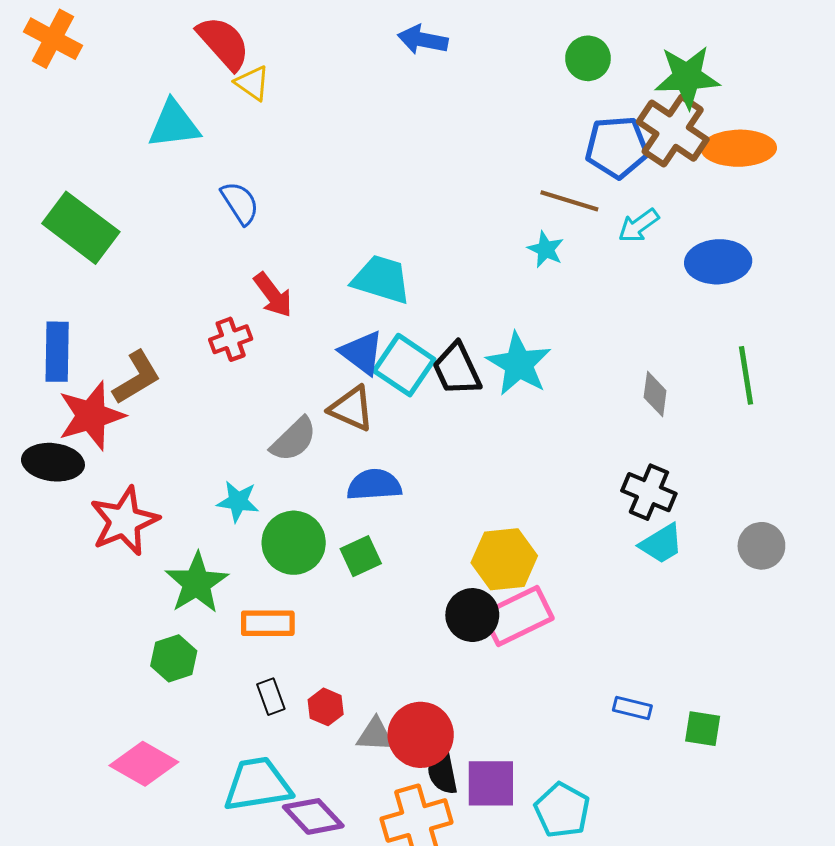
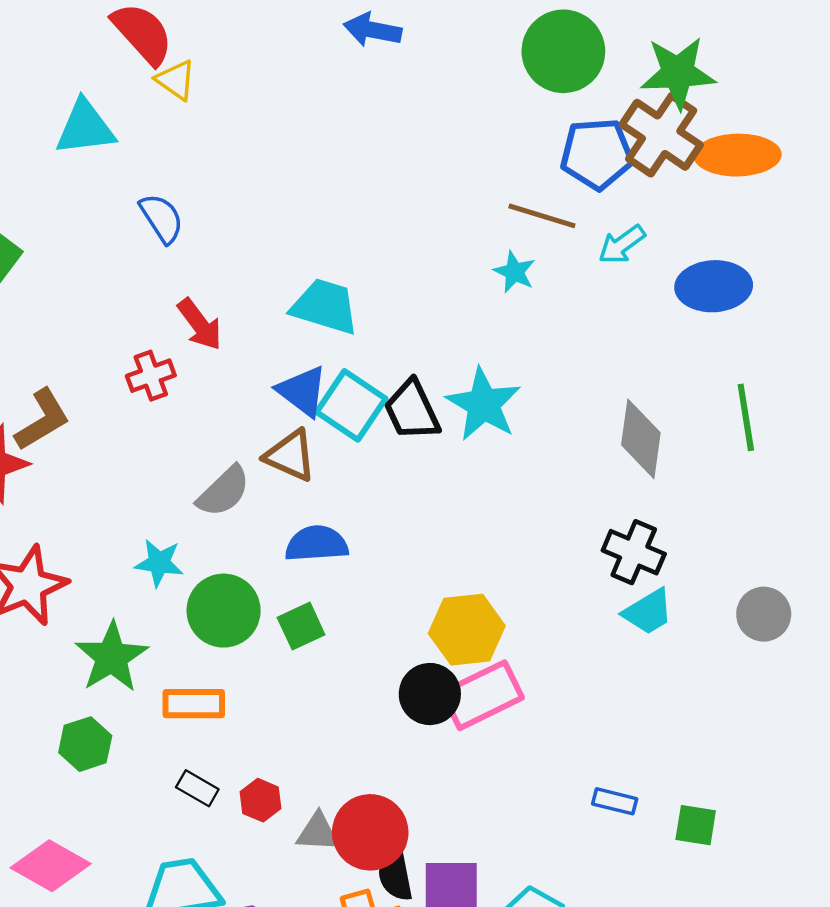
green circle: (588, 58) -> (563, 51), size x1.6
gray diamond: (655, 394) -> (641, 439), size x1.5
black rectangle: (271, 697) -> (197, 788), turned -40

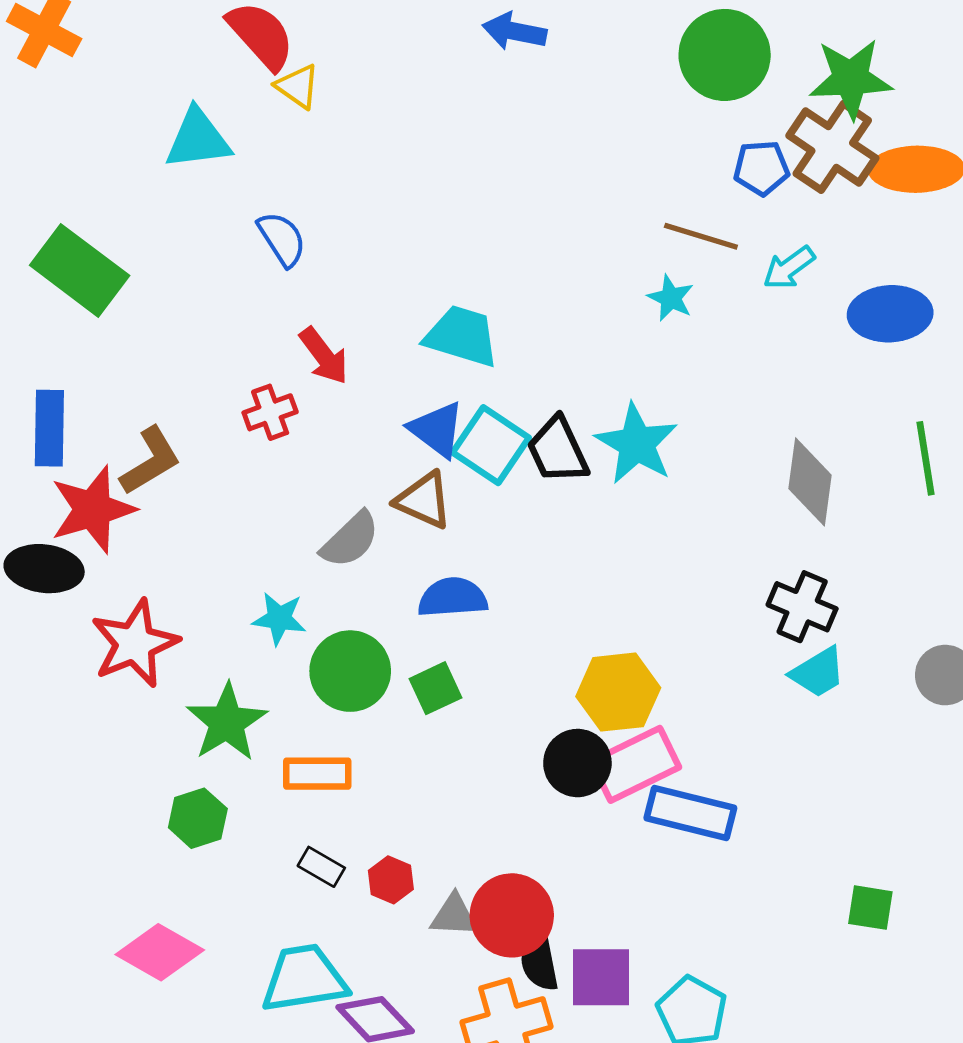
blue pentagon: (597, 154) -> (761, 168), size x0.7
blue rectangle: (615, 801) -> (690, 813), moved, size x1.8

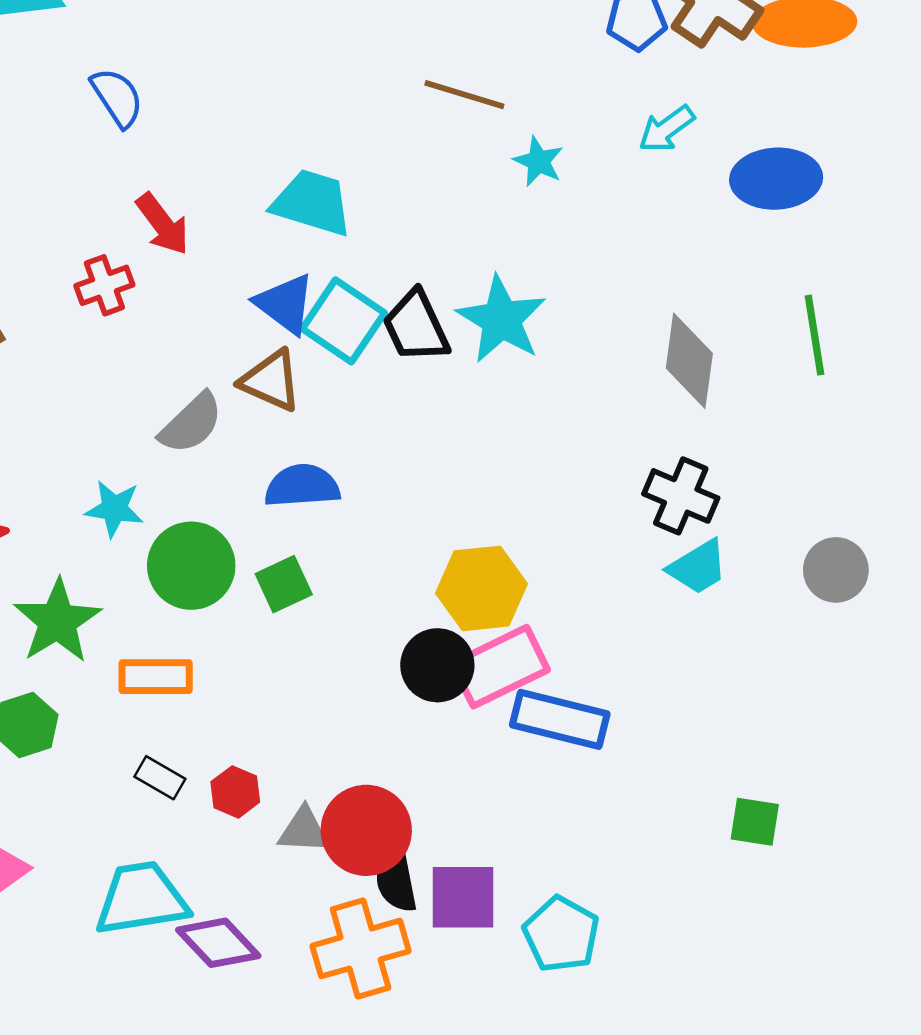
brown line: (701, 236) -> (464, 95), moved

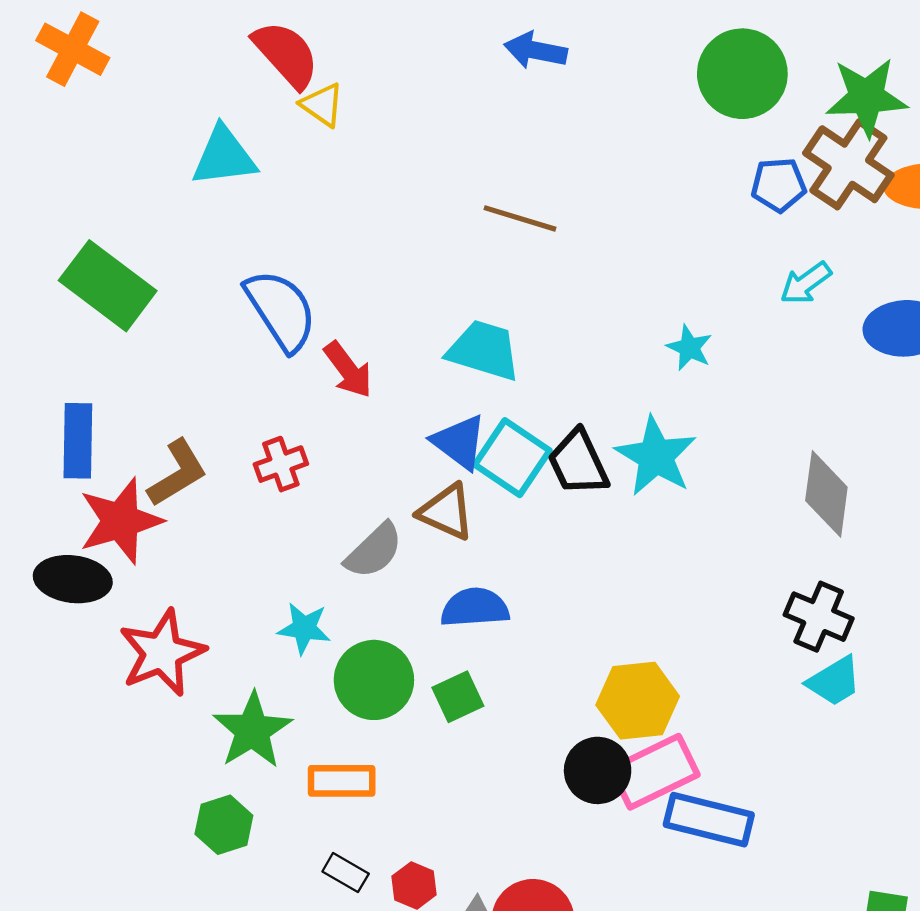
brown line: (464, 95) -> (520, 218), moved
blue semicircle: (117, 97) -> (281, 310), moved, size x1.5
cyan star: (538, 161) -> (689, 348), moved
red cross: (104, 285) -> (281, 464), moved

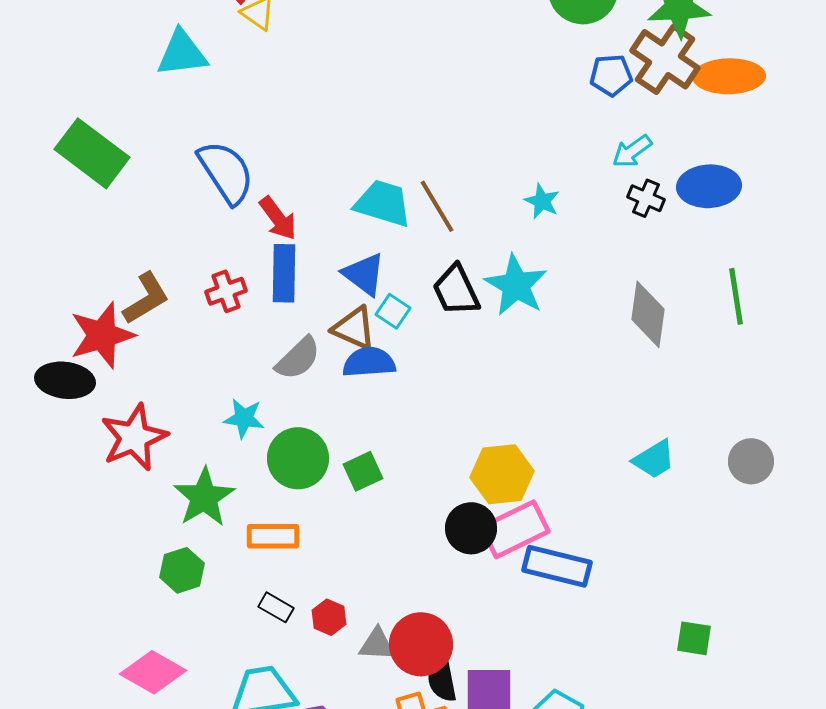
brown line: (520, 218) -> (437, 206), moved, turned 42
blue rectangle: (78, 441) -> (284, 273), moved
cyan square: (512, 458) -> (393, 311), moved, size x0.6
blue semicircle: (475, 608) -> (369, 362), moved
black cross: (819, 617) -> (646, 198), moved, size x0.7

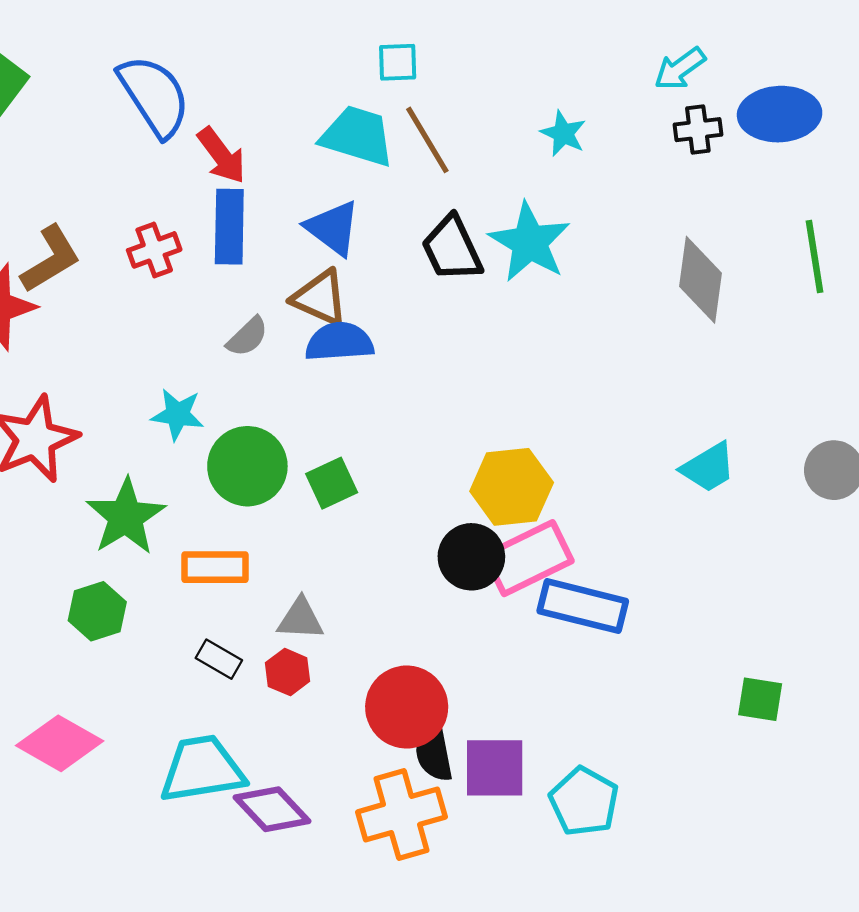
black cross: (646, 198) -> (698, 130), turned -30
cyan square: (393, 311) -> (398, 62), moved, turned -36
gray semicircle: (298, 358) -> (247, 337), size x0.7
gray triangle: (377, 644) -> (300, 619), moved

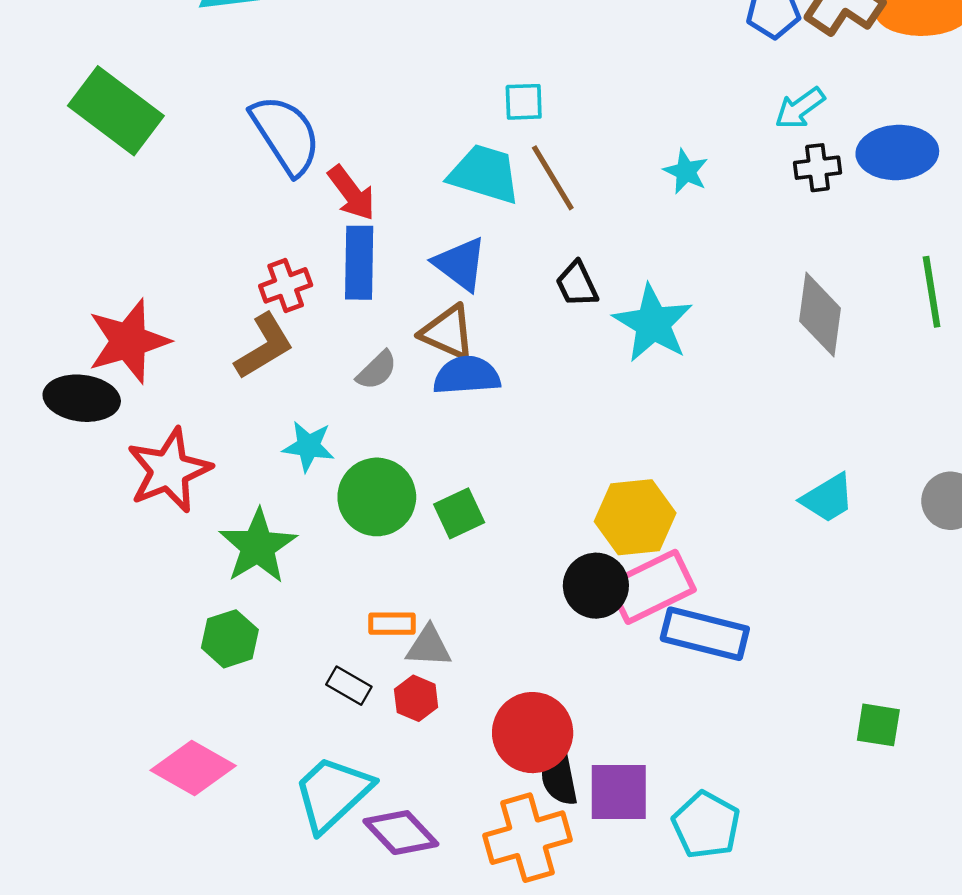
cyan star: (530, 242) -> (653, 323), moved
black trapezoid: (452, 249) -> (577, 284), size x0.7
brown L-shape: (51, 259) -> (264, 346), moved
orange rectangle: (215, 567) -> (392, 624), moved, size x0.7
cyan trapezoid: (202, 769) -> (332, 793), turned -34

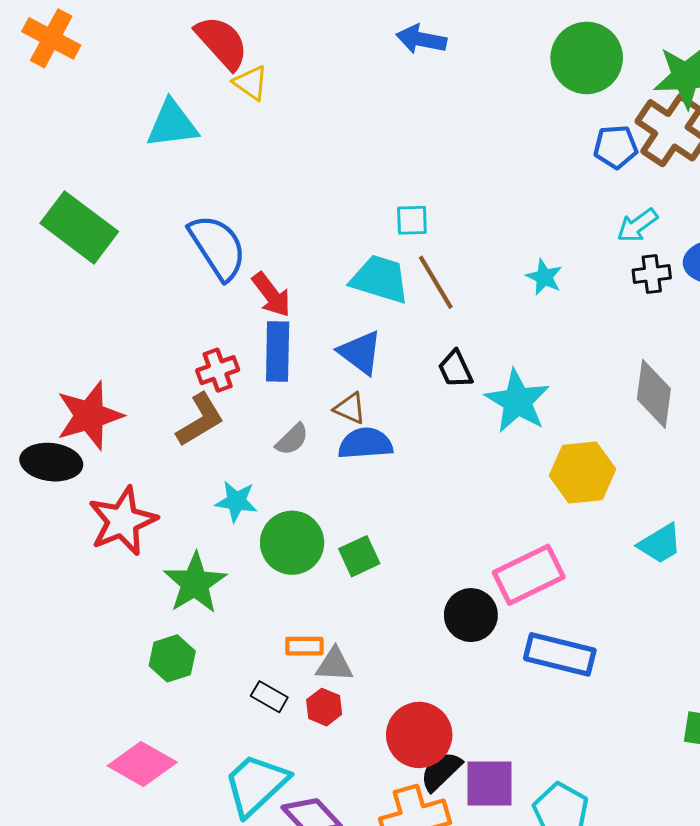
brown triangle: (448, 332) -> (350, 408), size x0.7
yellow hexagon: (635, 517) -> (583, 472), moved
pink rectangle: (652, 587) -> (529, 575), moved
black semicircle: (559, 777) -> (441, 771), turned 57

